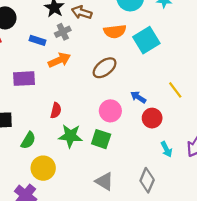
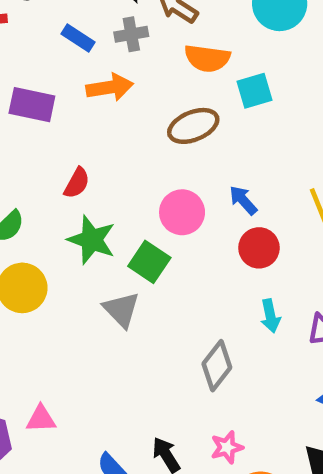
orange semicircle: (115, 31) -> (207, 58), moved
cyan square: (146, 40) -> (254, 91), moved, size x0.7
gray triangle: (104, 181) -> (121, 310), moved

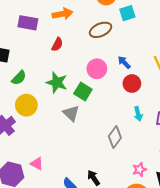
red semicircle: (77, 183) -> (57, 44), moved
pink triangle: (41, 419) -> (37, 164), turned 32
pink star: (227, 447) -> (139, 170), moved

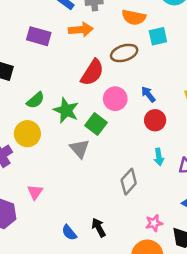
red semicircle: (57, 44) -> (92, 72), moved, size x1.6
green semicircle: (19, 78) -> (35, 100), moved
pink triangle: (37, 164) -> (35, 192), moved, turned 32

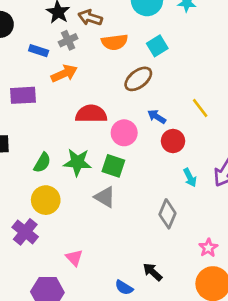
cyan square: (158, 36) -> (157, 46), moved
brown ellipse: (124, 53) -> (138, 79), moved
red semicircle: (92, 72) -> (91, 114), turned -104

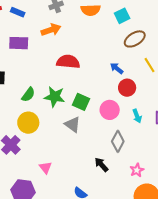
blue rectangle: (39, 51) -> (18, 12), moved
brown ellipse: (138, 79) -> (135, 39), moved
pink circle: (124, 133) -> (110, 110), moved
pink star: (208, 248) -> (137, 170), moved
black arrow: (153, 272) -> (101, 165), moved

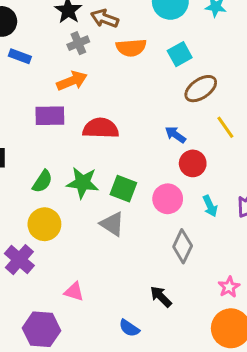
purple rectangle: (19, 43) -> (50, 116), moved
black arrow: (101, 165) -> (161, 297), moved
pink triangle: (45, 168) -> (74, 292), turned -32
pink star: (137, 170) -> (229, 287), moved

